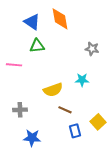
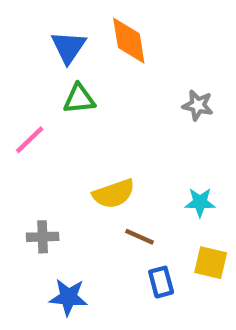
blue triangle: (32, 22) -> (68, 47), turned 30
pink line: (14, 65) -> (30, 140), turned -49
cyan star: (82, 80) -> (200, 202), moved
yellow square: (98, 122) -> (211, 263), turned -35

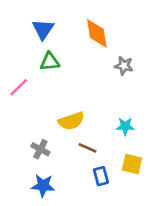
orange diamond: (129, 41) -> (97, 33), moved
gray cross: (43, 237) -> (40, 149), moved, turned 30

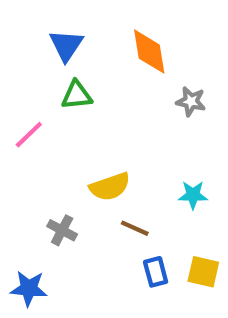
yellow square: (132, 164) -> (203, 272), moved
blue star: (43, 186) -> (29, 288), moved

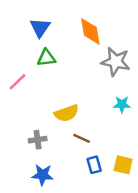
gray star: (191, 101) -> (116, 62), size x1.6
cyan star: (193, 195) -> (122, 104), moved
gray cross: (62, 230) -> (38, 140), turned -36
blue star: (29, 288) -> (43, 175), moved

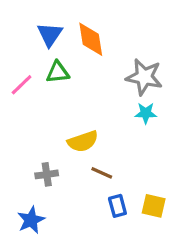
orange diamond: (90, 31) -> (91, 39), moved
pink line: (17, 82) -> (22, 85), moved
cyan star: (122, 104) -> (146, 113), moved
blue star: (43, 175) -> (31, 220), moved, turned -30

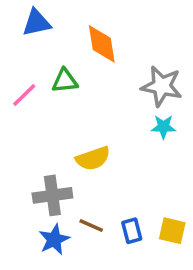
blue triangle: (50, 35) -> (37, 23), moved, turned 44
brown line: (102, 173) -> (91, 225), moved
gray cross: (47, 174) -> (52, 195), size x1.5
blue star: (31, 220) -> (54, 240), moved

